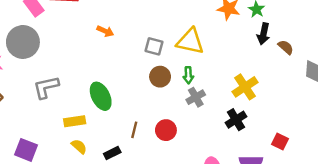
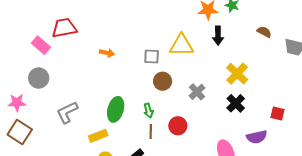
black arrow: (263, 34) -> (218, 36), moved
gray circle: (23, 42) -> (39, 78), size x0.7
green arrow: (188, 75) -> (148, 111), moved
green ellipse: (101, 96) -> (116, 109), turned 55

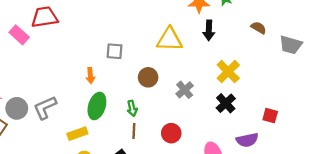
orange arrow: (107, 53) -> (90, 76), moved, turned 72
gray square: (152, 57) -> (115, 51), moved
gray circle: (39, 78) -> (17, 108), moved
red circle: (178, 126) -> (171, 133), moved

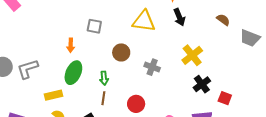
black arrow: (209, 30) -> (179, 17), turned -30
gray cross: (185, 90) -> (152, 67), turned -35
black cross: (226, 103) -> (202, 84), moved

